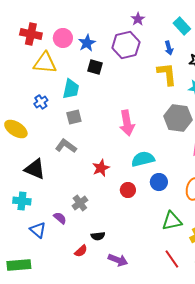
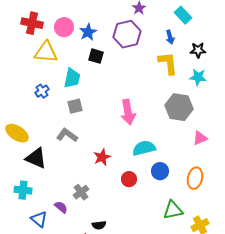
yellow ellipse: (16, 129) -> (17, 133), moved

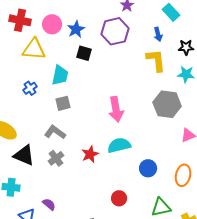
cyan semicircle: (144, 148) -> (119, 145), moved
red circle: (129, 179) -> (119, 198), moved
gray cross: (81, 192) -> (56, 158), moved

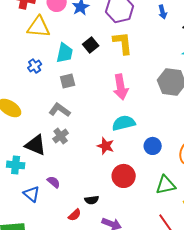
black square: (84, 53) -> (91, 45), moved, turned 35
yellow L-shape: (156, 60) -> (123, 43), moved
red star: (90, 154) -> (106, 146), moved, turned -30
black triangle: (24, 155) -> (36, 145), moved
red circle: (119, 198) -> (124, 176), size x1.5

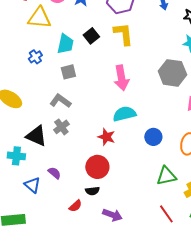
red circle: (124, 176) -> (97, 167), moved

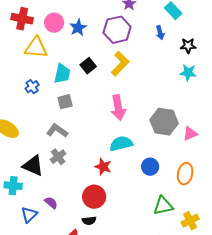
yellow L-shape: (123, 34) -> (120, 64), turned 50
gray hexagon: (172, 73) -> (164, 122), moved
blue triangle: (32, 185) -> (29, 215), turned 36

